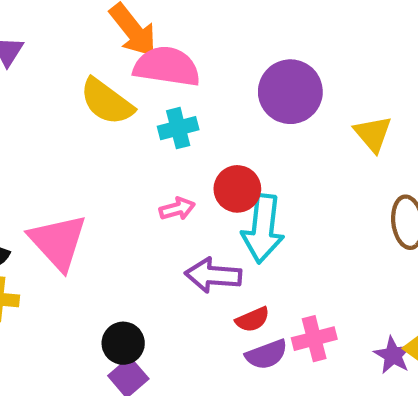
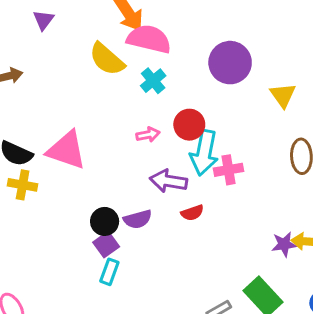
cyan cross: (178, 128) -> (153, 81), turned -30
pink triangle: (58, 242) -> (67, 150), turned -33
pink cross: (314, 339) -> (228, 170), moved
purple semicircle: (266, 354) -> (138, 219), moved
purple star: (393, 355) -> (284, 244), turned 30

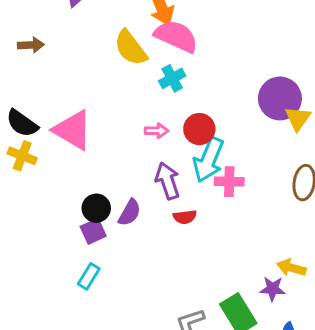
purple circle: (230, 63) -> (280, 98), moved
purple arrow: (168, 181) -> (168, 181), turned 51
purple semicircle: (138, 219) -> (129, 213), turned -56
purple star: (284, 244) -> (273, 289), moved
cyan rectangle: (109, 272) -> (89, 276), moved

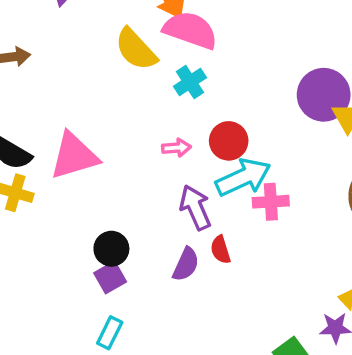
pink triangle: (73, 130) -> (74, 156), turned -42
cyan arrow: (209, 160) -> (243, 177), turned -132
purple semicircle: (129, 213) -> (186, 264), moved
red semicircle: (185, 217) -> (221, 250), turned 85

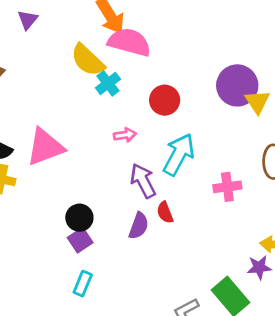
cyan cross: (190, 82) -> (108, 83), moved
red circle: (229, 141) -> (165, 100), moved
cyan arrow: (243, 177) -> (179, 154), turned -33
pink cross: (271, 202) -> (227, 187), moved

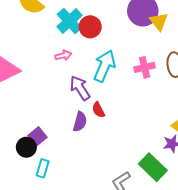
cyan cross: (108, 83) -> (69, 21), moved, size x1.4
pink cross: (227, 187) -> (145, 67), moved
black circle: (79, 218) -> (26, 147), moved

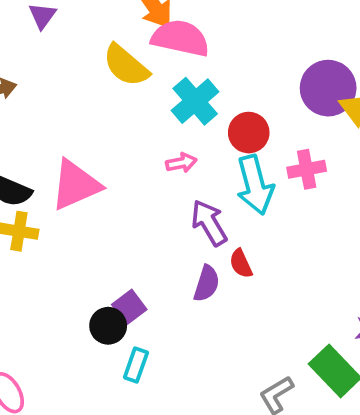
red circle: (90, 27) -> (249, 133), moved
cyan arrow: (104, 66) -> (255, 185), turned 140
pink cross: (145, 67) -> (307, 169), moved

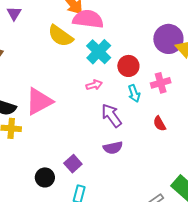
cyan arrow: (255, 185) -> (134, 93), size x0.6
red semicircle: (241, 264) -> (159, 124), moved
purple semicircle: (207, 283) -> (113, 148), turned 66
black circle: (108, 326) -> (45, 177), moved

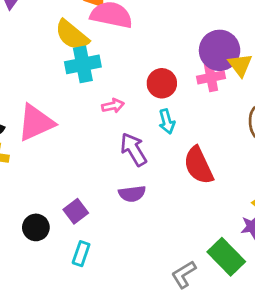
cyan cross: (99, 52) -> (83, 64), moved, turned 30
pink cross: (161, 83) -> (211, 77), moved
red semicircle: (159, 124) -> (198, 165), size x1.8

